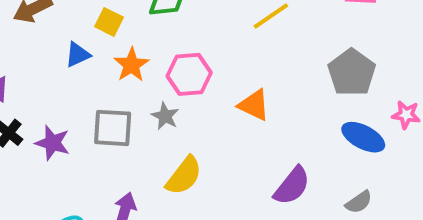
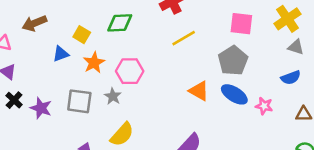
gray pentagon: (352, 73) -> (233, 61), moved
orange triangle: (254, 105) -> (199, 91), moved
blue ellipse: (363, 137) -> (234, 94), moved

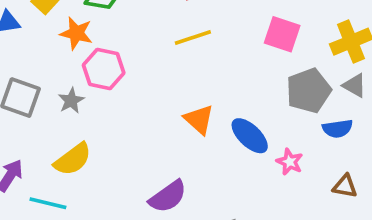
gray pentagon: (233, 61) -> (309, 91), moved
orange star: (94, 63) -> (76, 33), moved, turned 30

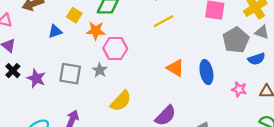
blue ellipse: (250, 136) -> (206, 72), turned 45
yellow semicircle: (73, 159) -> (121, 101), moved
pink star: (290, 162) -> (239, 89), moved

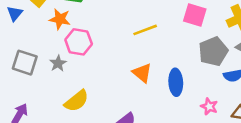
yellow line: (164, 21) -> (145, 30), moved
blue triangle: (55, 31) -> (15, 13), turned -40

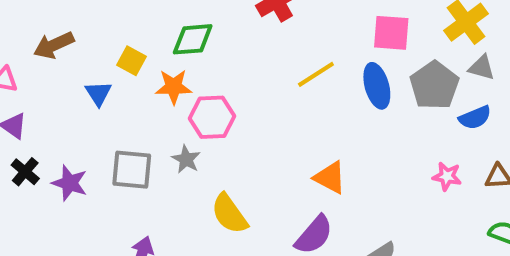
orange triangle: (142, 73) -> (330, 178), moved
blue ellipse: (176, 82) -> (377, 86), moved
yellow semicircle: (76, 101) -> (229, 214), turned 105

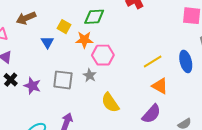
yellow line: (316, 74) -> (153, 62), moved
blue ellipse: (377, 86) -> (186, 61), moved

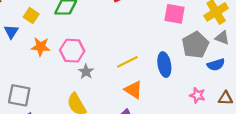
orange star: (84, 40) -> (41, 47), moved
gray star: (90, 75) -> (86, 72), moved
gray square: (63, 80) -> (19, 95), moved

